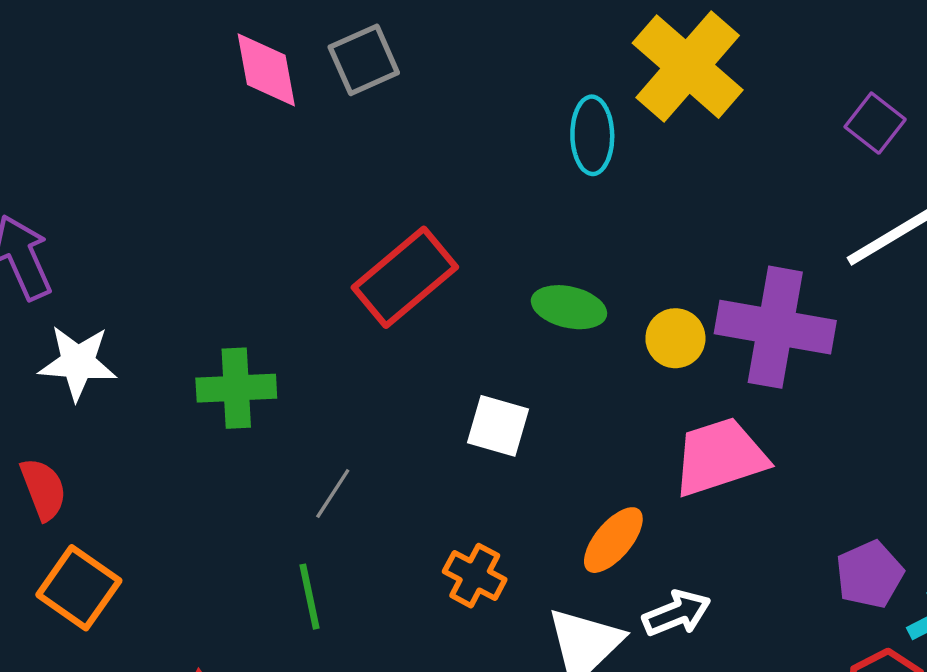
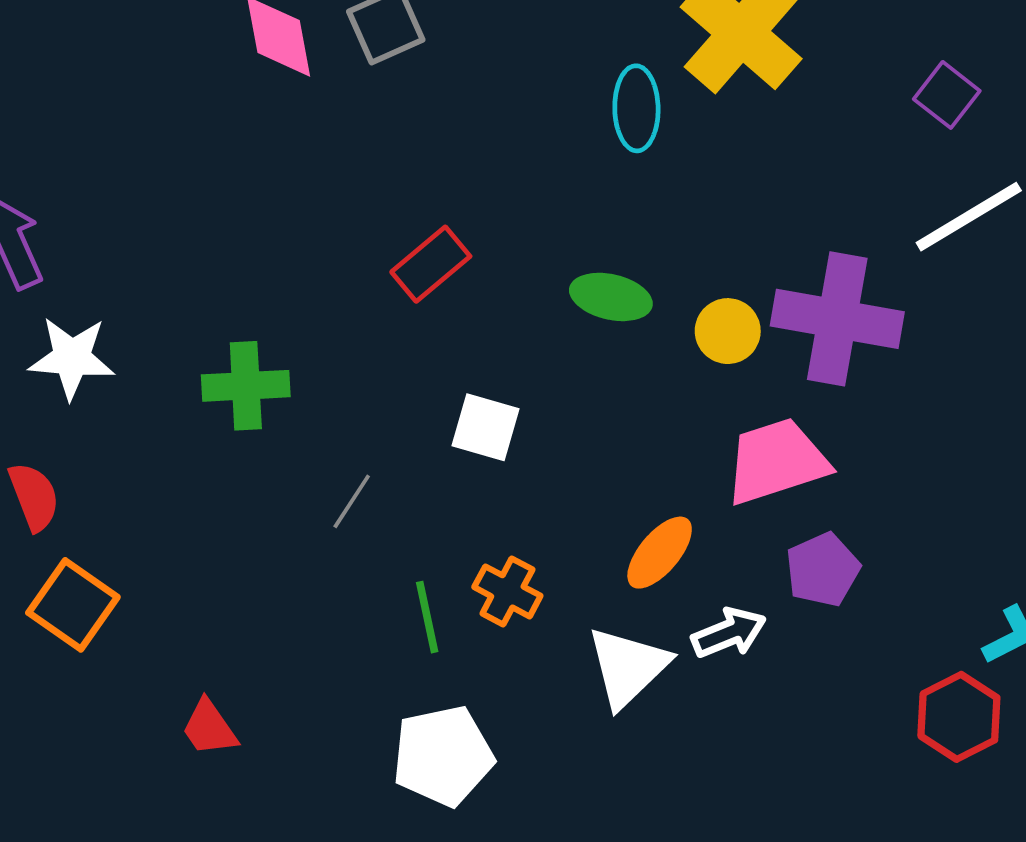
red rectangle: (405, 277) -> (431, 264), size x0.7
white square: (498, 426) -> (486, 427), moved
purple pentagon: (870, 574) -> (823, 570), moved
green line: (310, 597) -> (427, 617), moved

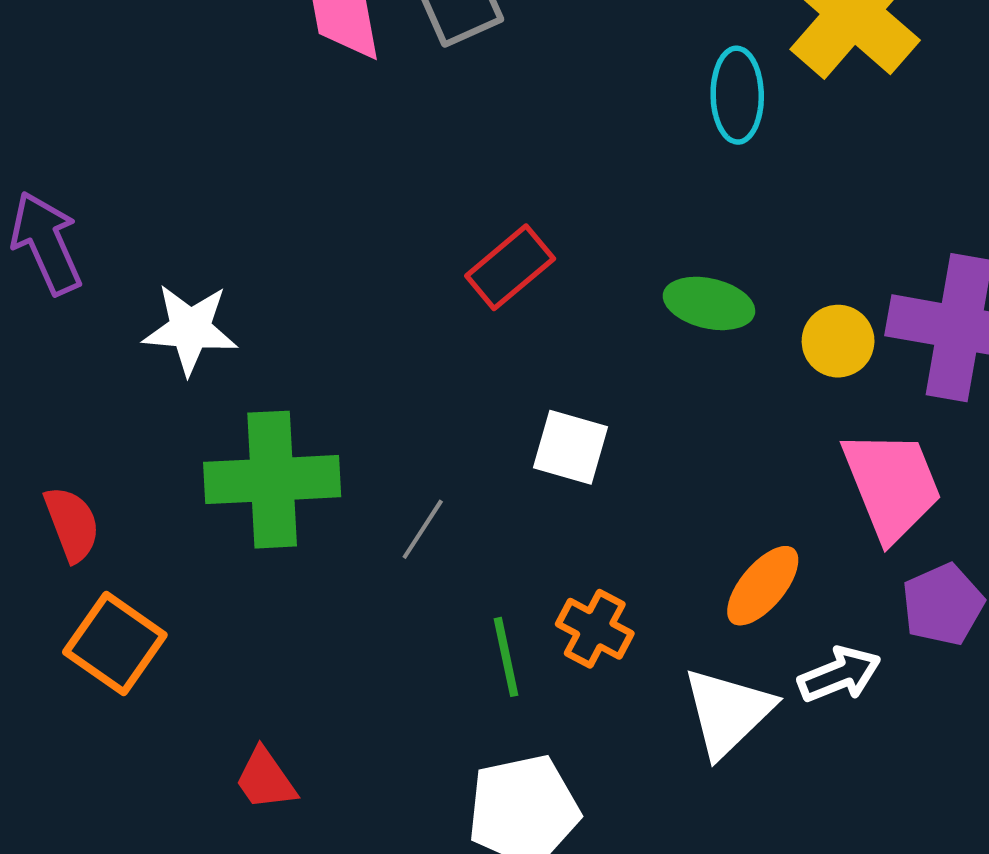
white star: (72, 358) -> (190, 329), moved
green cross: (246, 386) -> (272, 480), moved, size x1.4
pink trapezoid: (776, 461) -> (892, 485), turned 86

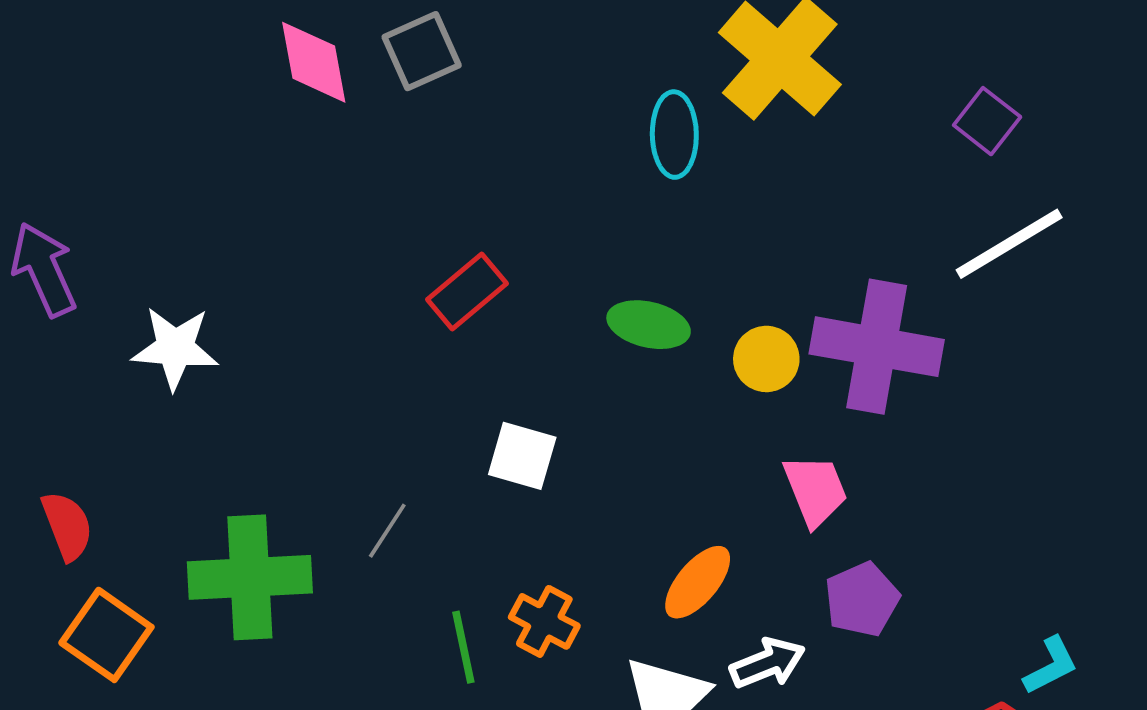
green cross: (272, 480) -> (250, 577), moved
pink trapezoid: (892, 485) -> (815, 490), size x0.7

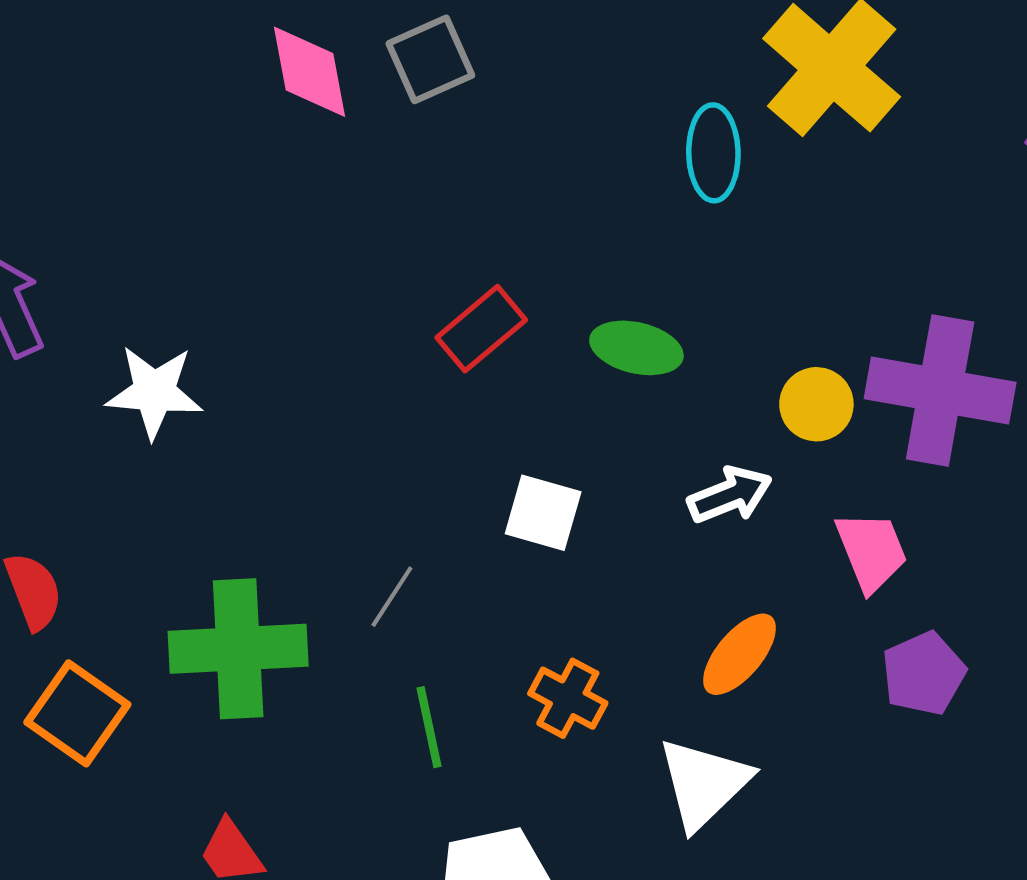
green ellipse: (649, 325) -> (636, 348), moved
green line: (463, 647) -> (429, 727), moved
white arrow: (768, 663) -> (730, 495), moved

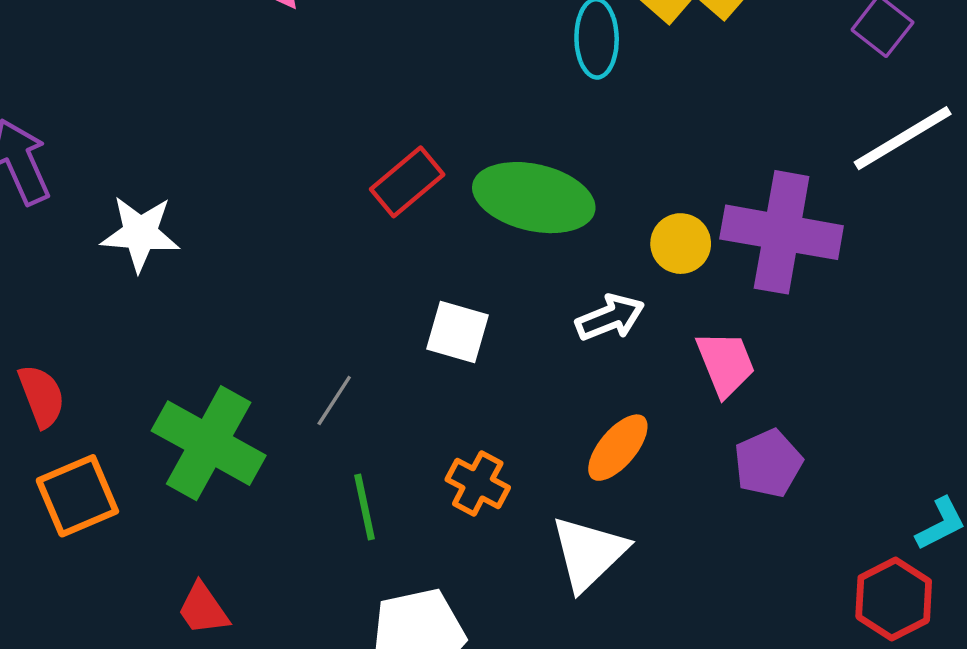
green ellipse: (636, 348) -> (534, 198), size x1.6
green cross: (238, 649) -> (209, 443), turned 32
orange square: (77, 713) -> (77, 496), turned 32

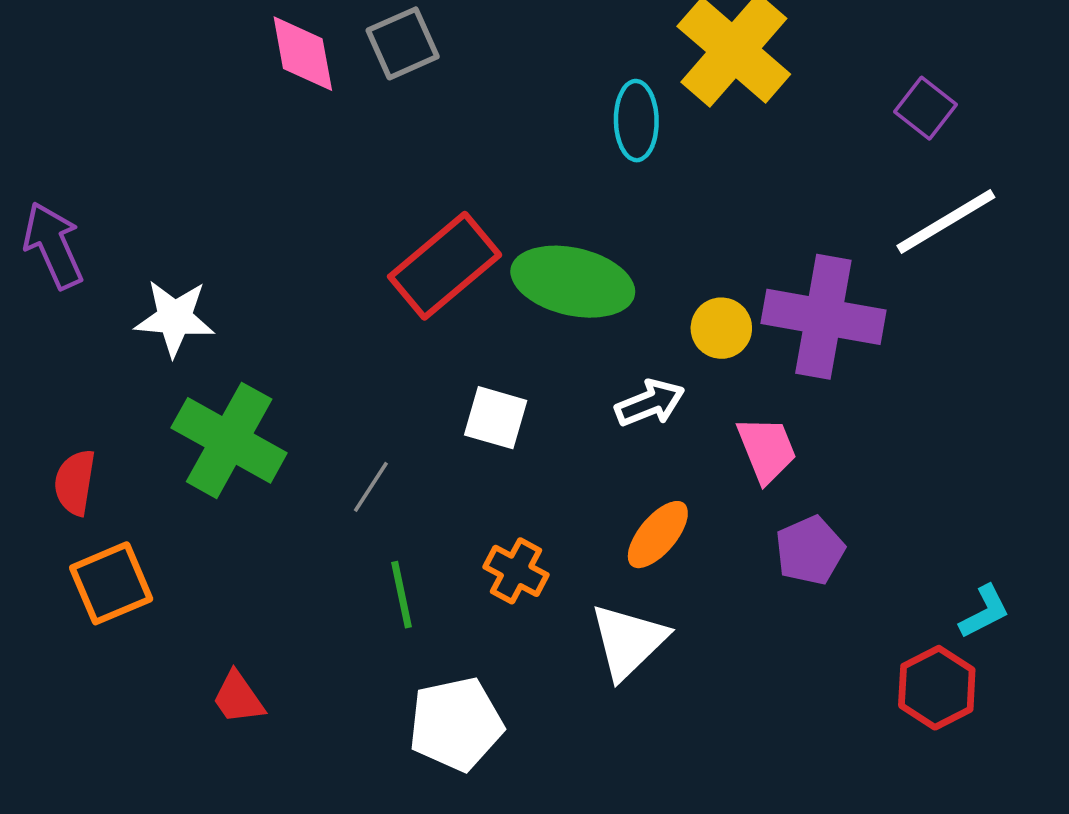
red rectangle: (407, 182) -> (445, 266), size x1.5
red semicircle: (42, 396) -> (75, 482), turned -150
green cross: (209, 443) -> (229, 440), moved

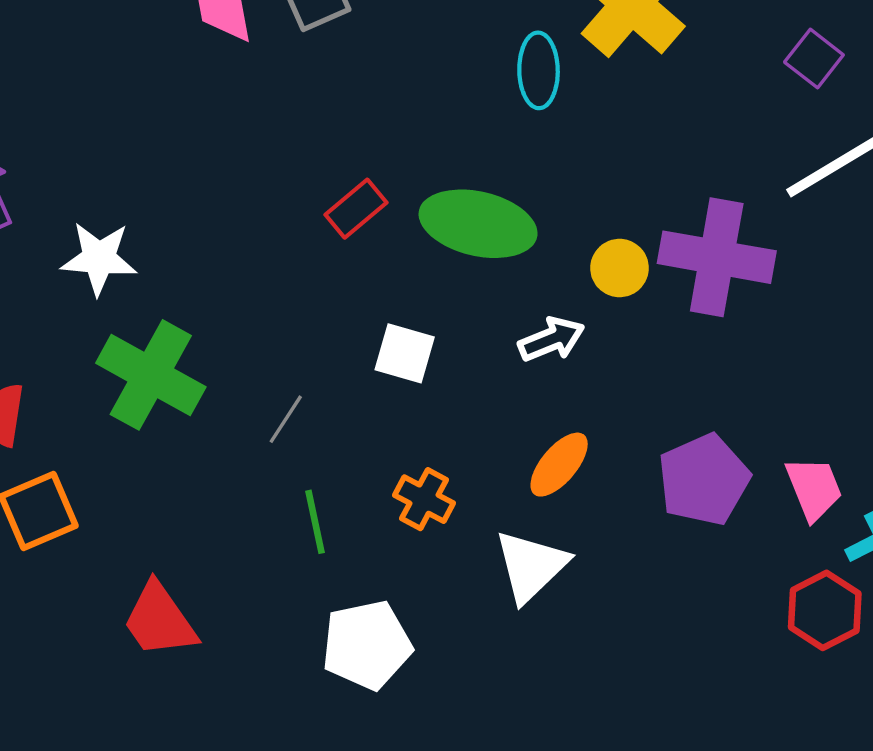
red rectangle: (445, 266) -> (356, 209), size x0.6
pink trapezoid: (767, 449) -> (814, 488), moved
purple pentagon: (810, 550) -> (704, 480), size x1.4
red trapezoid: (238, 698) -> (159, 620), size x1.5

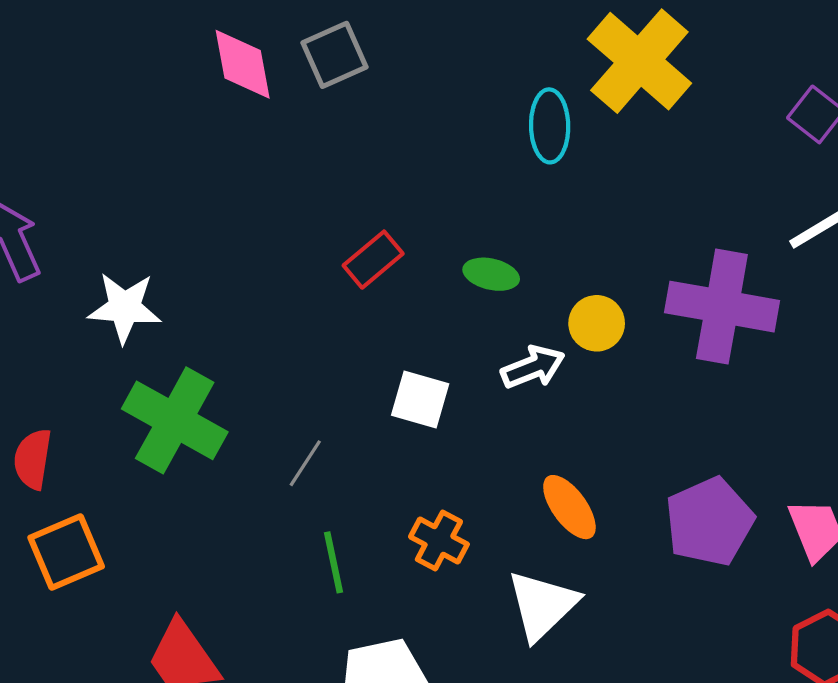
green ellipse: (478, 224) -> (491, 274), size x0.5
yellow circle: (620, 268) -> (597, 323), moved
white arrow: (551, 339) -> (533, 367), moved
orange ellipse: (559, 465) -> (569, 507), turned -76

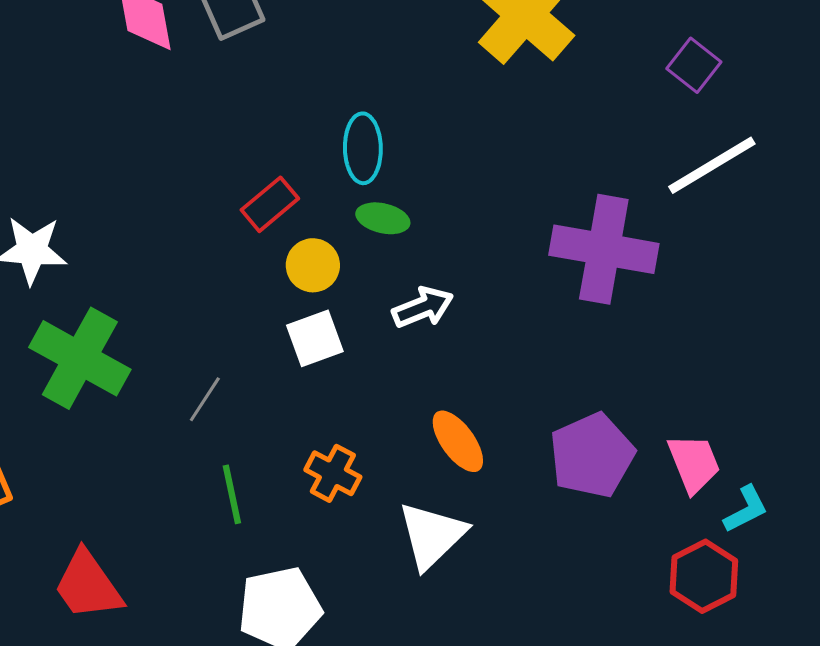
cyan ellipse: (550, 126) -> (363, 148), moved
yellow circle: (597, 323) -> (313, 265), moved
white square: (420, 400) -> (315, 338), turned -36

